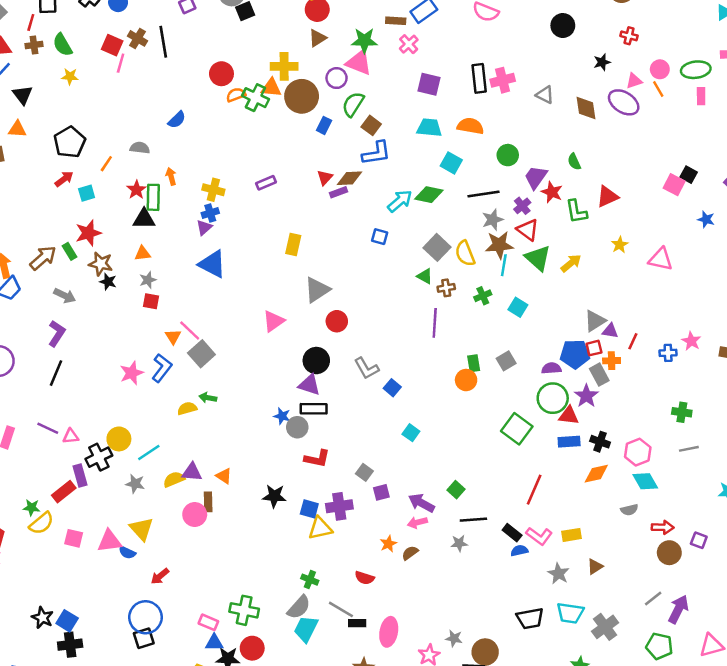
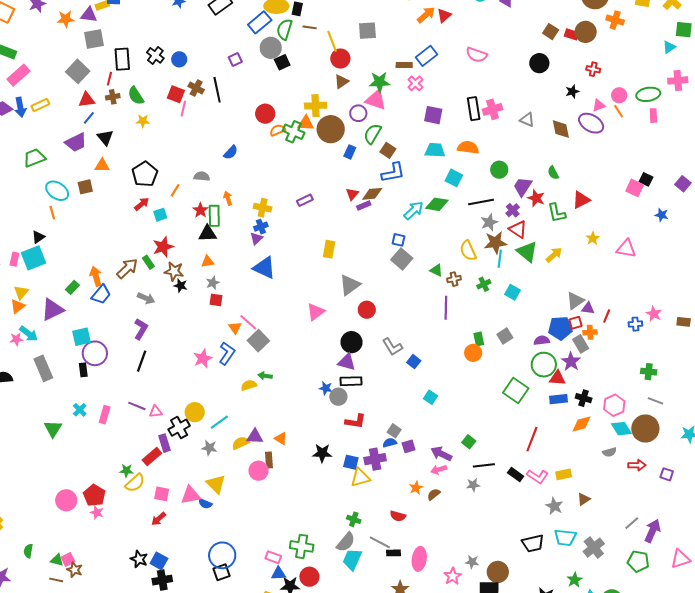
gray square: (437, 247) -> (402, 259), moved
gray line: (689, 449) -> (655, 401), turned 35
blue semicircle: (519, 551) -> (390, 443), moved
brown circle: (669, 553) -> (645, 428), moved, size x1.4
red arrow: (160, 576) -> (159, 519), moved

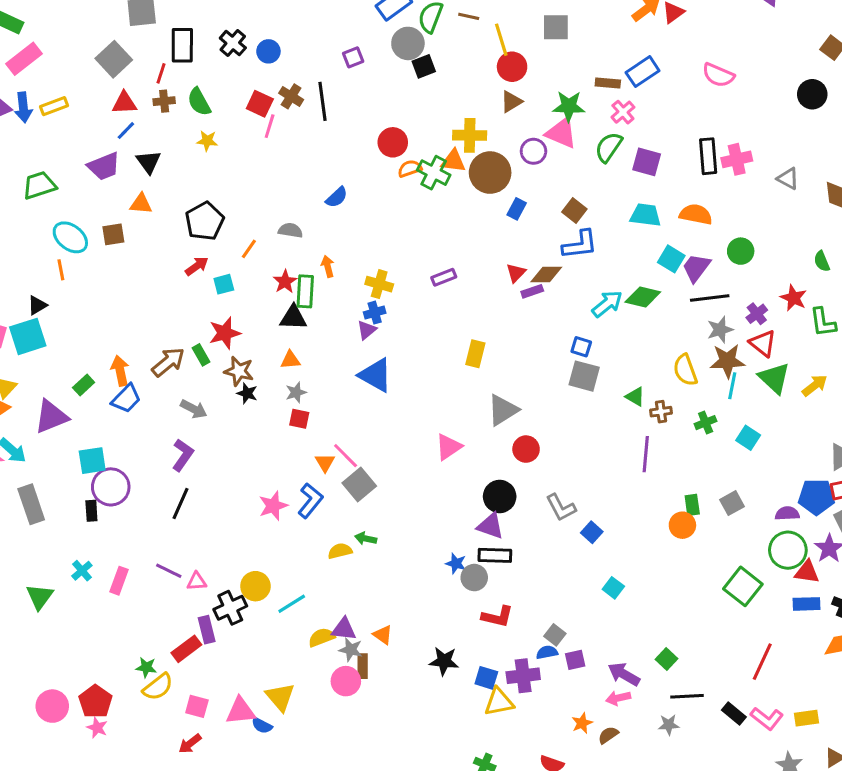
green semicircle: (373, 134) -> (609, 147), moved
purple trapezoid: (523, 187) -> (696, 268), moved
gray square: (402, 259) -> (584, 376), turned -30
gray star: (209, 448) -> (351, 650), moved

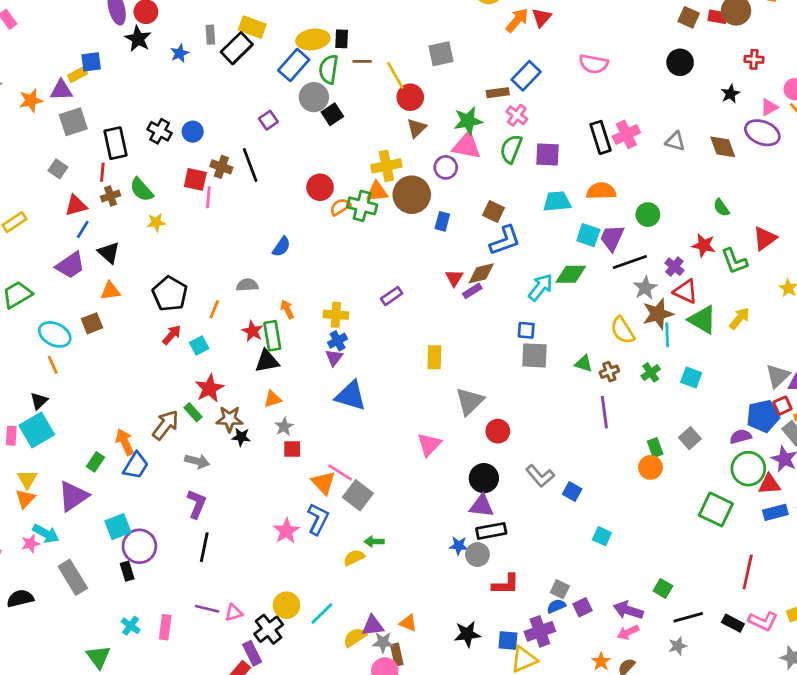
gray square: (114, 59) -> (58, 169), size x0.6
orange triangle: (325, 463) -> (323, 483), size x1.4

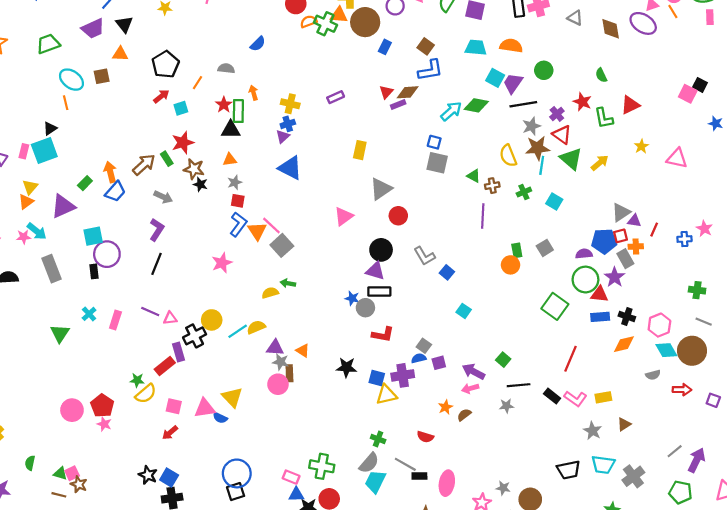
blue L-shape: (318, 519) -> (238, 224), moved
yellow semicircle: (355, 637) -> (256, 327), moved

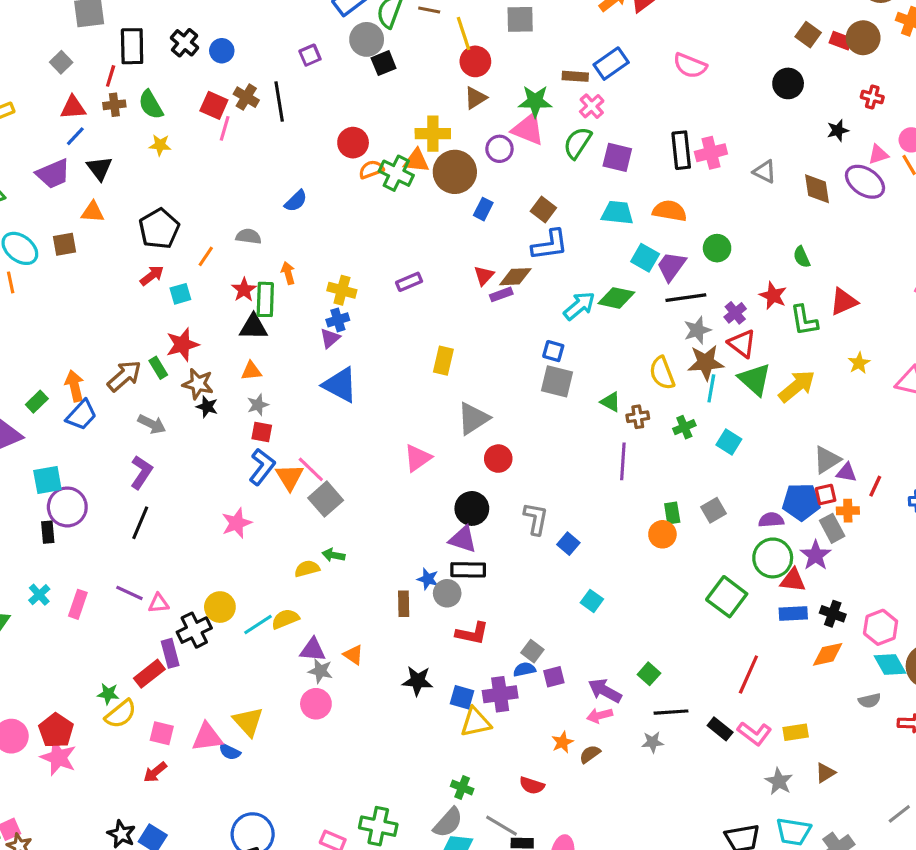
yellow arrow: (600, 163) -> (797, 386), size x1.4
gray L-shape: (424, 256) -> (536, 519), turned -140
brown rectangle: (289, 373) -> (404, 604), moved
pink star: (104, 424) -> (58, 758), size x1.6

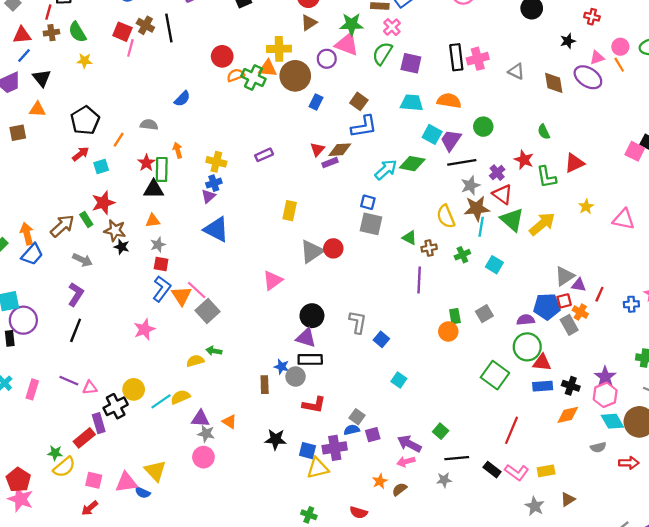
red circle: (498, 459) -> (333, 248), moved
orange cross: (848, 511) -> (580, 312), turned 32
purple star: (816, 555) -> (605, 377), moved

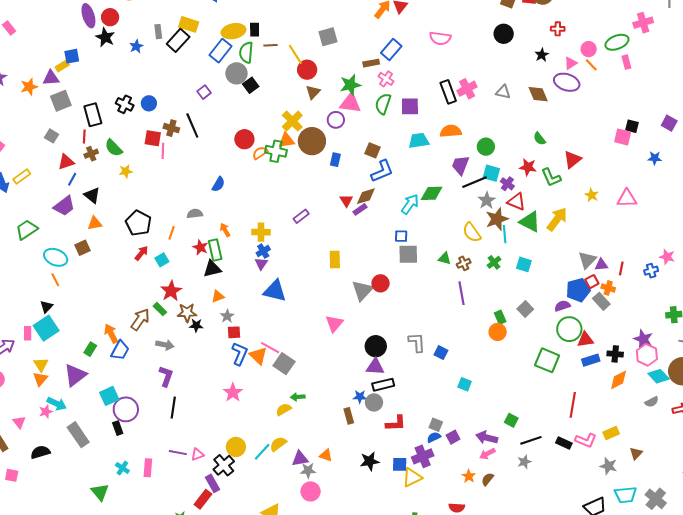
yellow cross: (279, 49) -> (292, 121), turned -30
cyan square: (432, 134) -> (491, 173), moved

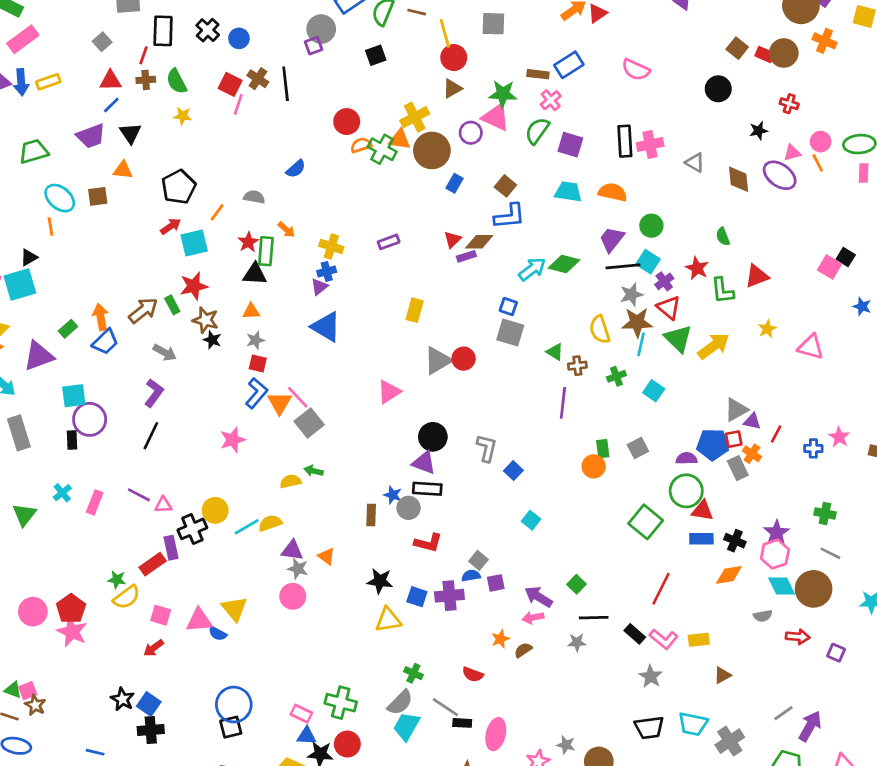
gray circle: (236, 73) -> (321, 29), moved
orange arrow: (225, 230) -> (286, 230), turned 144
cyan square: (162, 260) -> (194, 243), size x1.5
gray star: (609, 466) -> (651, 676), moved
yellow triangle: (412, 478) -> (388, 620), moved

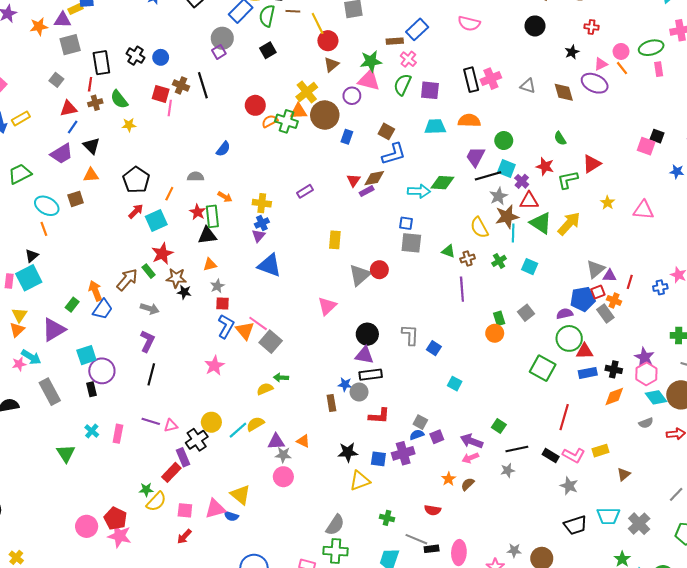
cyan arrow: (532, 269) -> (419, 191), turned 50
green L-shape: (722, 291) -> (568, 180), turned 95
red triangle: (669, 308) -> (529, 201), turned -30
gray semicircle: (400, 702) -> (335, 525), moved

